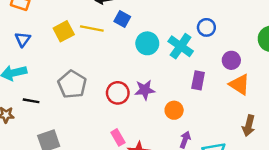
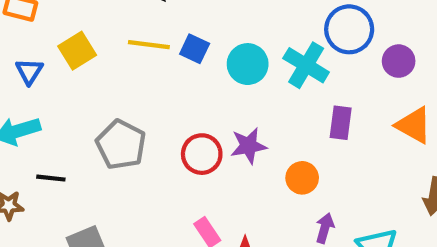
blue square: (122, 19) -> (195, 49), moved
blue circle: (206, 27) -> (349, 29), size x1.5
yellow square: (64, 31) -> (77, 51), moved
purple circle: (231, 60) -> (399, 61), moved

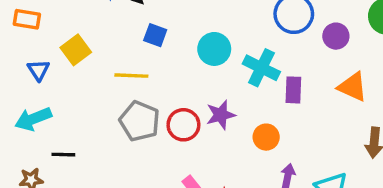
yellow line: (149, 45) -> (131, 76), moved
blue square: (195, 49) -> (155, 35), moved
cyan cross: (306, 65) -> (261, 68), moved
gray pentagon: (121, 145) -> (140, 121), moved

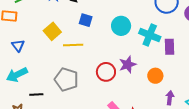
yellow square: (76, 50) -> (52, 31), moved
gray pentagon: (140, 121) -> (66, 79), moved

